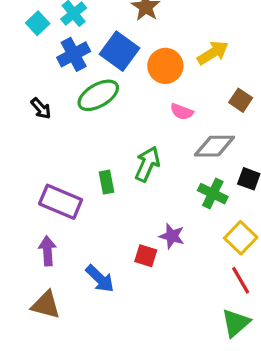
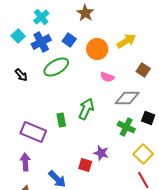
cyan square: (38, 23) -> (18, 36), moved
blue square: (119, 51) -> (69, 40), size x0.6

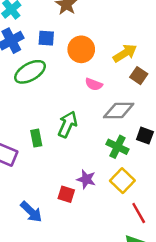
blue square: (69, 40) -> (46, 38), turned -32
yellow arrow: (126, 41) -> (125, 53), moved
yellow square: (143, 154) -> (122, 181), moved

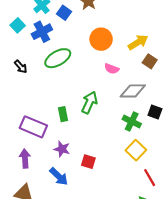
blue square: (46, 38) -> (64, 13), moved, turned 32
purple star: (86, 179) -> (62, 149), moved

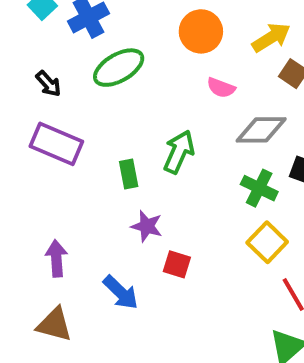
purple rectangle: (33, 127) -> (56, 144), moved
purple star: (62, 149) -> (147, 226), moved

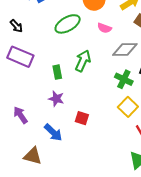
green ellipse: (119, 68) -> (68, 24), moved
purple star: (147, 226) -> (56, 99), moved
purple arrow: (56, 258) -> (20, 115), turned -30
brown triangle: (54, 325) -> (33, 156), moved

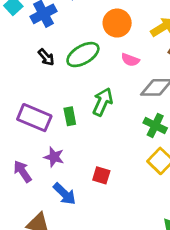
black arrow: (16, 26) -> (46, 57), moved
purple rectangle: (20, 57) -> (34, 118), moved
purple star: (56, 99) -> (54, 157), moved

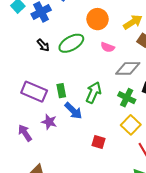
green arrow: (103, 102) -> (93, 93), moved
red square: (101, 175) -> (99, 142), moved
blue arrow: (65, 194) -> (73, 111), moved

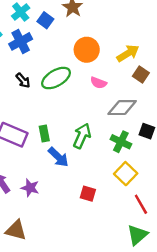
purple star: (49, 122) -> (30, 188), moved

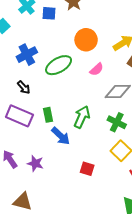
blue square: (45, 20) -> (49, 13), turned -32
blue cross: (21, 41) -> (27, 55), moved
black arrow: (23, 80) -> (24, 87), moved
pink semicircle: (98, 83) -> (97, 69), turned -64

